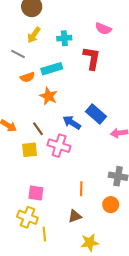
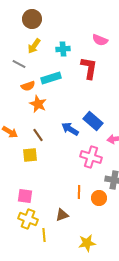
orange star: (49, 96) -> (38, 104), moved
pink cross: (59, 146) -> (91, 157), moved
pink square: (36, 193) -> (25, 196), moved
orange circle: (111, 205) -> (99, 198), moved
brown triangle: (75, 216) -> (62, 215), moved

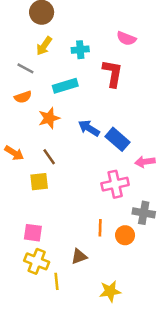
orange semicircle: (28, 86) -> (23, 97), moved
orange star: (38, 104) -> (49, 118), turned 30
blue arrow: (70, 129) -> (89, 128), moved
pink cross: (91, 157) -> (115, 184), turned -30

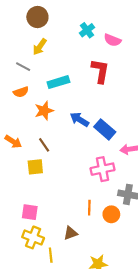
cyan cross: (80, 50) -> (87, 30), moved, turned -32

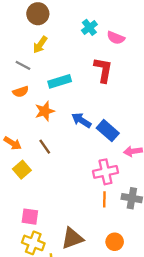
yellow square: (35, 167) -> (22, 170), moved, turned -35
orange line: (89, 208) -> (104, 199), moved
orange circle: (111, 214) -> (115, 242), moved
brown triangle: (71, 233) -> (72, 238), size x1.5

